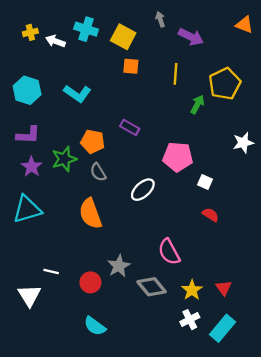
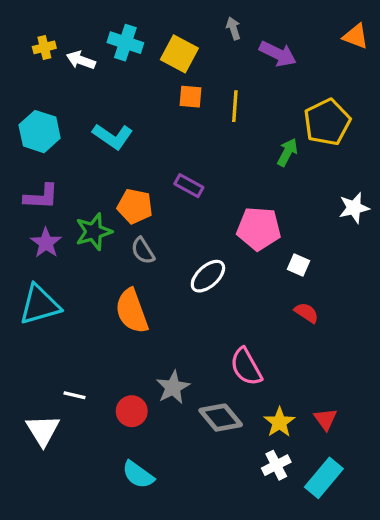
yellow line: (176, 74) -> (235, 106), moved

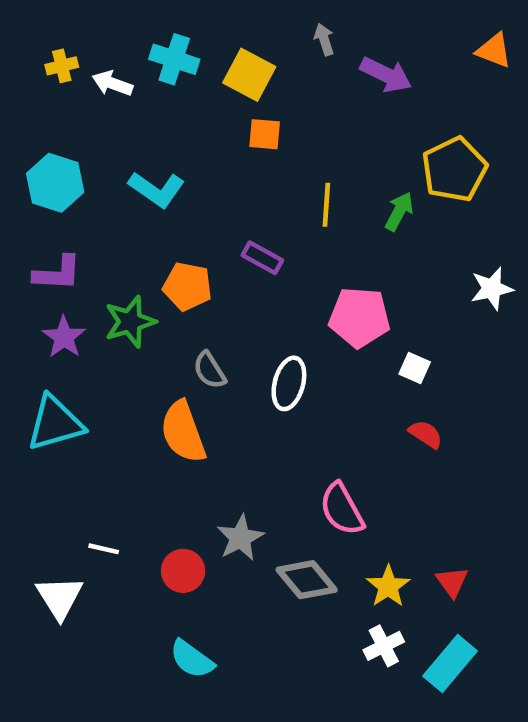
yellow line: (235, 106) -> (326, 205), moved
gray semicircle: (143, 251) -> (210, 370), moved
white ellipse: (208, 276) -> (289, 383), turned -33

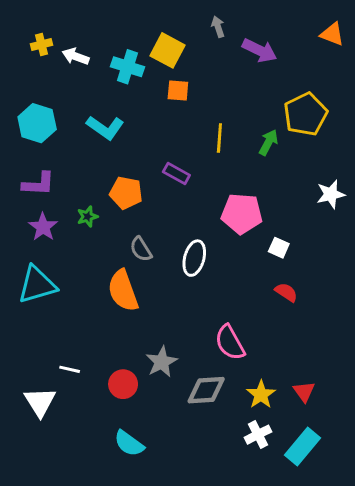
cyan cross: (174, 59) -> (128, 67), moved
green star: (130, 322) -> (87, 217), size x0.6
gray diamond: (307, 580) -> (206, 390), turned -54

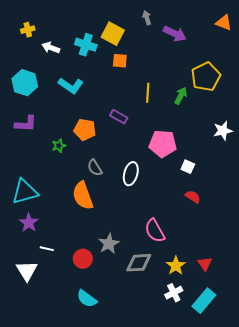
white arrow: (76, 56) -> (51, 48), moved
purple star: (43, 227) -> (29, 223), moved

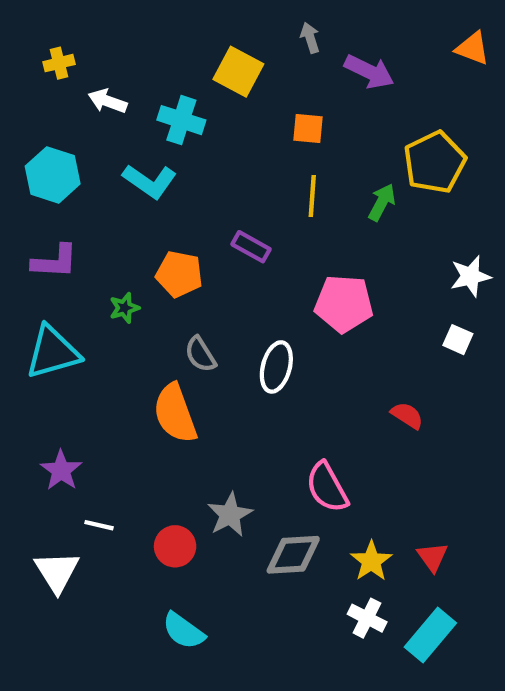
cyan cross: (86, 45) -> (181, 120), moved
orange square: (120, 61) -> (308, 129), moved
white square: (188, 167) -> (458, 340), moved
cyan triangle: (25, 192) -> (53, 352), moved
white cross: (174, 293) -> (367, 618), turned -36

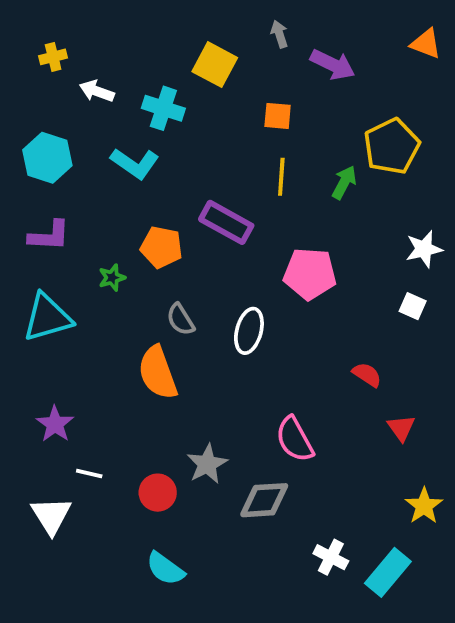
purple rectangle: (251, 247) -> (226, 222), size x1.5
red triangle: (432, 557) -> (401, 428), moved
yellow star: (371, 561) -> (424, 506), moved

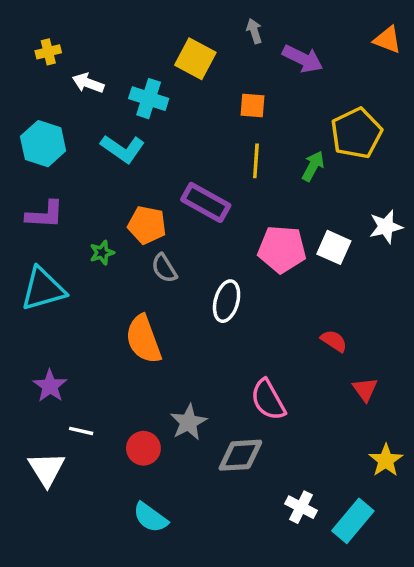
white square: (413, 306) -> (334, 247), moved, size x1.4
gray semicircle: (180, 319) -> (164, 268), moved

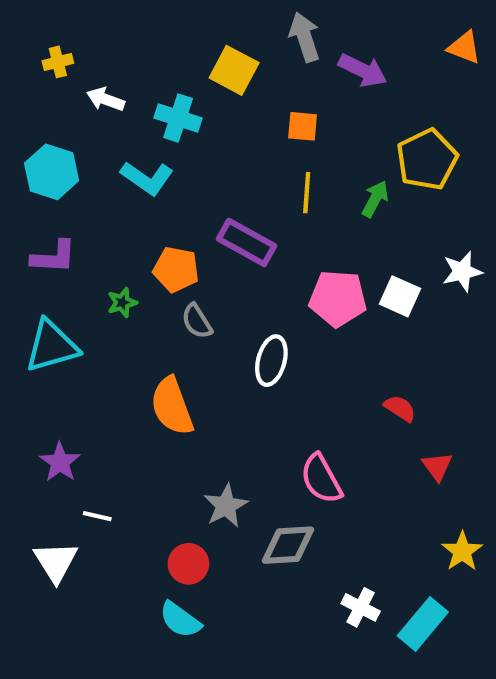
gray arrow: (254, 31) -> (305, 37), size x1.6
red circle: (143, 448) -> (188, 564), moved

